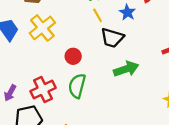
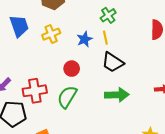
blue star: (127, 12) -> (85, 39), moved
yellow cross: (42, 28) -> (51, 34), size x0.7

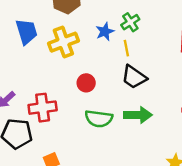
yellow cross: (51, 34) -> (63, 42), size x1.4
blue star: (85, 39) -> (105, 32), moved
green semicircle: (67, 97) -> (99, 119), moved, turned -115

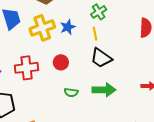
blue star: (105, 32) -> (68, 27), moved
red cross: (43, 108) -> (27, 68), moved
green semicircle: (99, 119) -> (71, 92), size x0.6

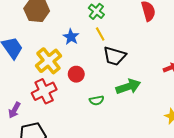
yellow cross: (42, 28) -> (48, 61), moved

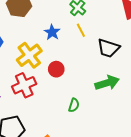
black trapezoid: (115, 56) -> (108, 48), moved
green semicircle: (97, 100) -> (74, 105), moved, turned -64

